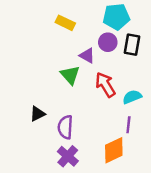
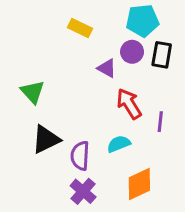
green triangle: (70, 75) -> (33, 92), moved
cyan semicircle: (132, 97) -> (119, 144), moved
black triangle: (37, 114) -> (46, 139), size x1.5
purple line: (128, 125) -> (160, 122), moved

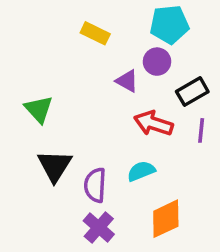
black rectangle: (162, 55) -> (192, 92), moved, turned 50
red arrow: (129, 104) -> (153, 123), turned -40
purple line: (160, 122) -> (201, 130), moved
black triangle: (46, 139) -> (55, 166), turned -32

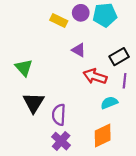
purple circle: (157, 62) -> (81, 13), moved
cyan semicircle: (141, 171) -> (109, 103), moved

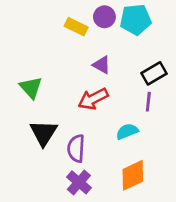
red arrow: (95, 76) -> (93, 99), moved, turned -45
purple line: (125, 81) -> (148, 102), moved
cyan semicircle: (109, 103) -> (127, 131), moved

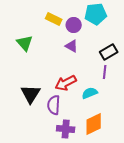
purple circle: (104, 17) -> (74, 25), moved
green triangle: (31, 88) -> (25, 43), moved
red arrow: (93, 99) -> (66, 83), moved
purple cross: (79, 182) -> (66, 129), moved, turned -36

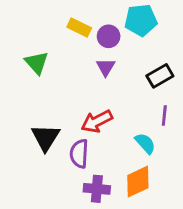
purple triangle: (72, 46) -> (106, 67), turned 32
purple line: (105, 72) -> (164, 116), moved
cyan semicircle: (90, 93) -> (145, 143), moved, turned 70

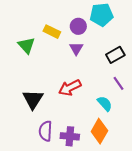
yellow rectangle: (79, 27) -> (52, 32), moved
purple line: (164, 116) -> (118, 83), turned -40
purple semicircle: (79, 154) -> (45, 131), moved
orange diamond: (138, 182) -> (99, 131), turned -35

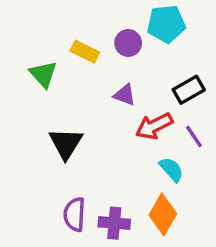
purple triangle: (76, 49) -> (125, 95), moved, turned -40
red arrow: (70, 88) -> (154, 126), moved
black triangle: (33, 99) -> (66, 143), moved

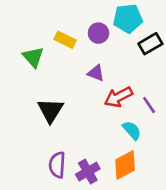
black rectangle: (189, 90) -> (150, 44), moved
orange diamond: (163, 214) -> (125, 165), turned 32
purple cross: (114, 223) -> (88, 172), turned -35

